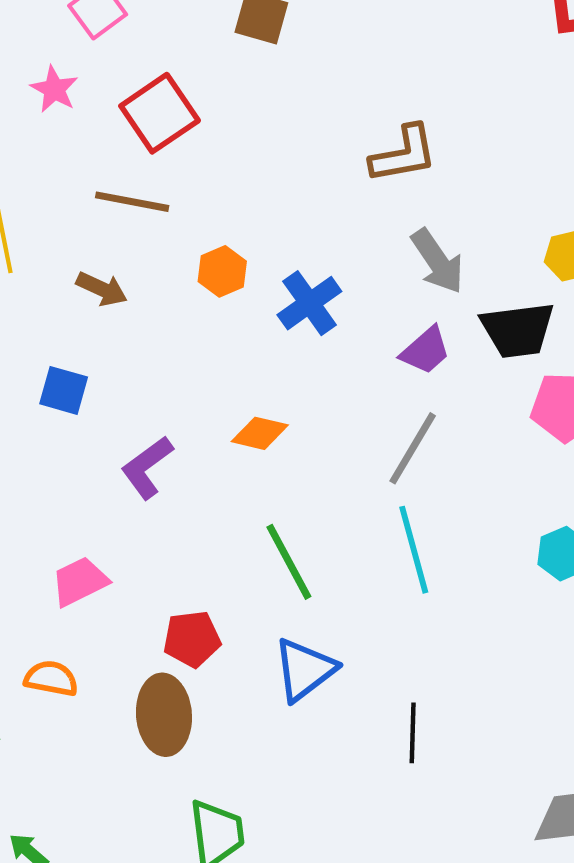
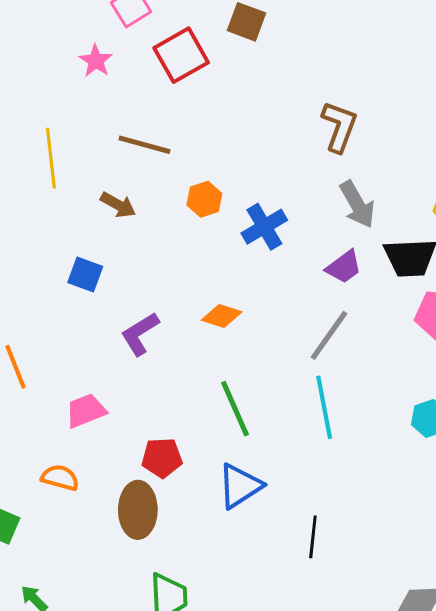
red square: (160, 113) -> (181, 55), moved
brown L-shape: (404, 154) -> (339, 127), turned -64

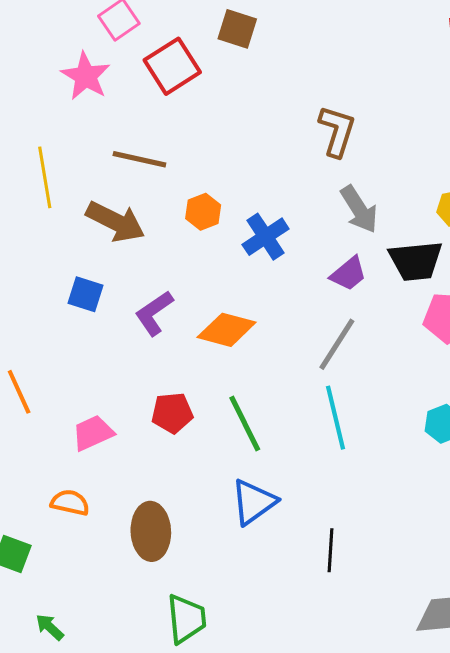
pink star: (96, 61) -> (86, 76), size x1.4
brown arrow: (118, 205) -> (116, 222), size x1.6
orange diamond: (222, 316) -> (227, 330), size x1.4
purple L-shape: (140, 334) -> (154, 313), moved
red pentagon: (162, 458) -> (172, 413), moved

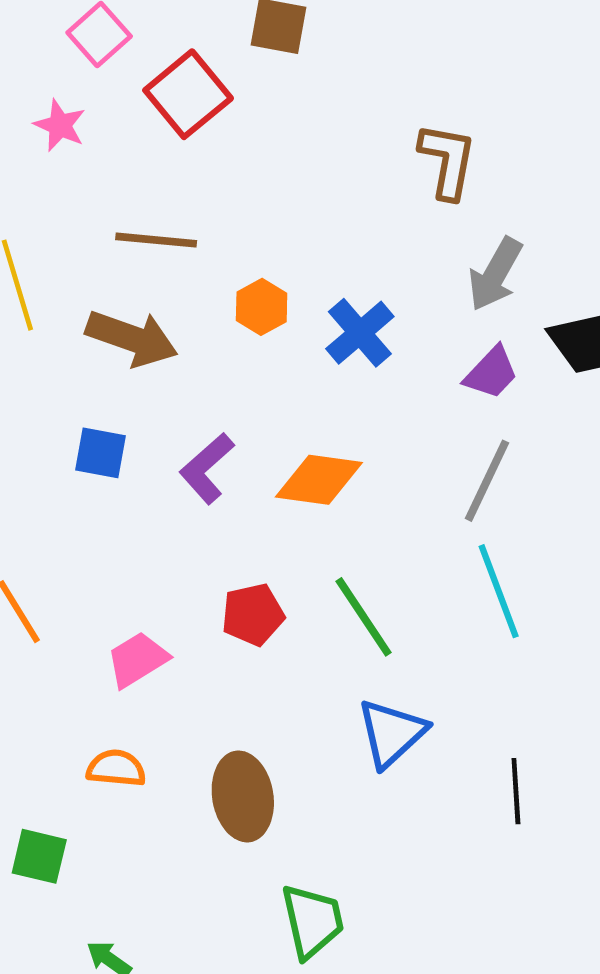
pink star: (86, 76) -> (60, 125), size x0.7
gray arrow: (359, 209) -> (495, 274), turned 69

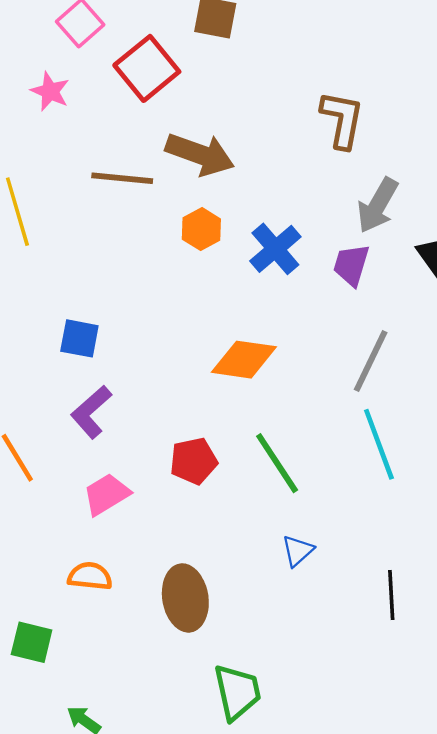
brown arrow: (132, 338) -> (200, 154), moved
purple trapezoid: (491, 373) -> (351, 265), moved, turned 153
purple L-shape: (207, 468) -> (91, 412), moved
blue triangle: (392, 733) -> (298, 551), size x0.6

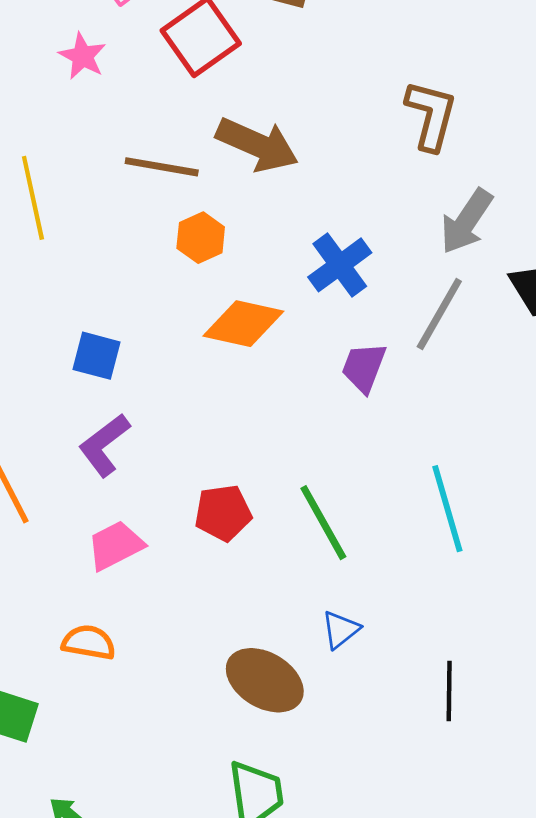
orange hexagon: (201, 229) -> (201, 238), moved
purple trapezoid: (351, 265) -> (364, 367), moved
orange diamond: (244, 360) -> (243, 324), moved
gray line: (371, 361) -> (439, 314), moved
brown ellipse: (185, 598) -> (265, 680), moved, turned -54

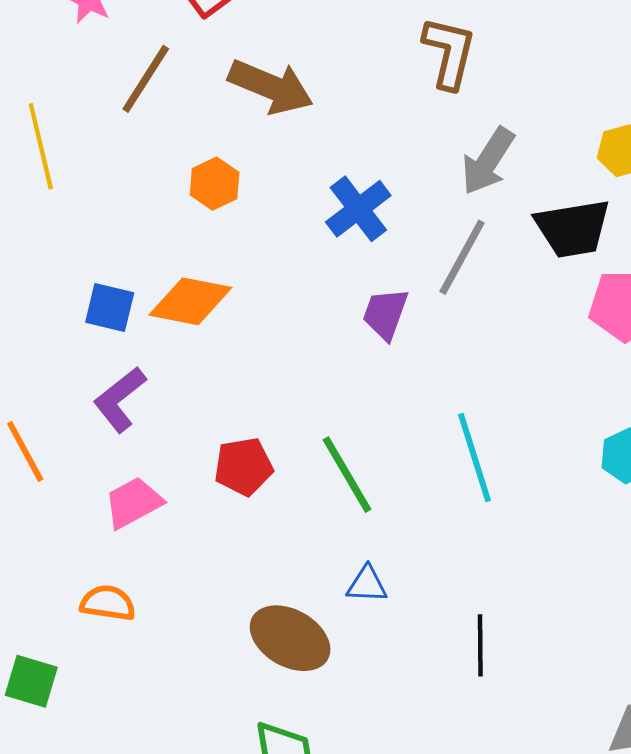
brown line: (162, 167) -> (146, 79), moved, turned -66
orange diamond: (243, 324) -> (190, 301), moved
blue triangle: (341, 630) -> (367, 584), turned 42

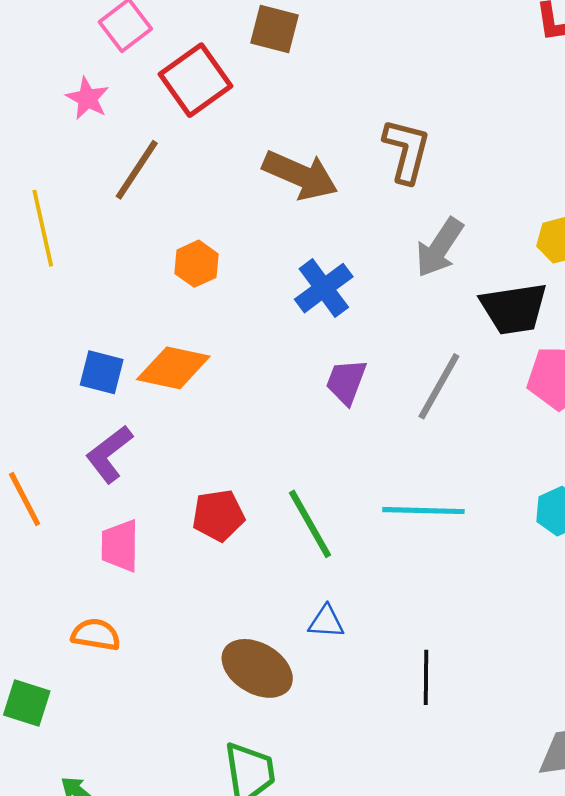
brown arrow: (271, 87) -> (300, 175), moved
gray line: (462, 257) -> (439, 386), moved
cyan line: (474, 458) -> (423, 511), turned -72
pink trapezoid: (133, 503) -> (120, 546), turned -62

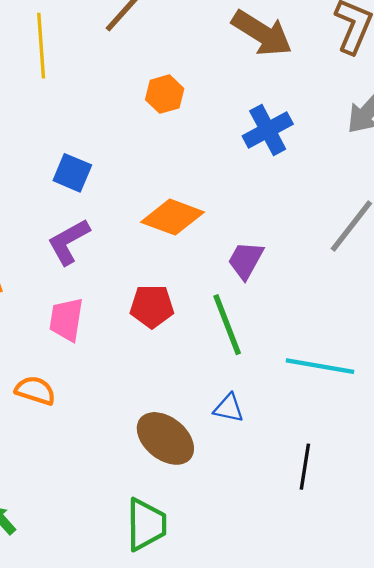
orange diamond: (173, 368) -> (173, 217), moved
purple trapezoid: (346, 382) -> (246, 260), moved
cyan line: (423, 511) -> (320, 366), moved

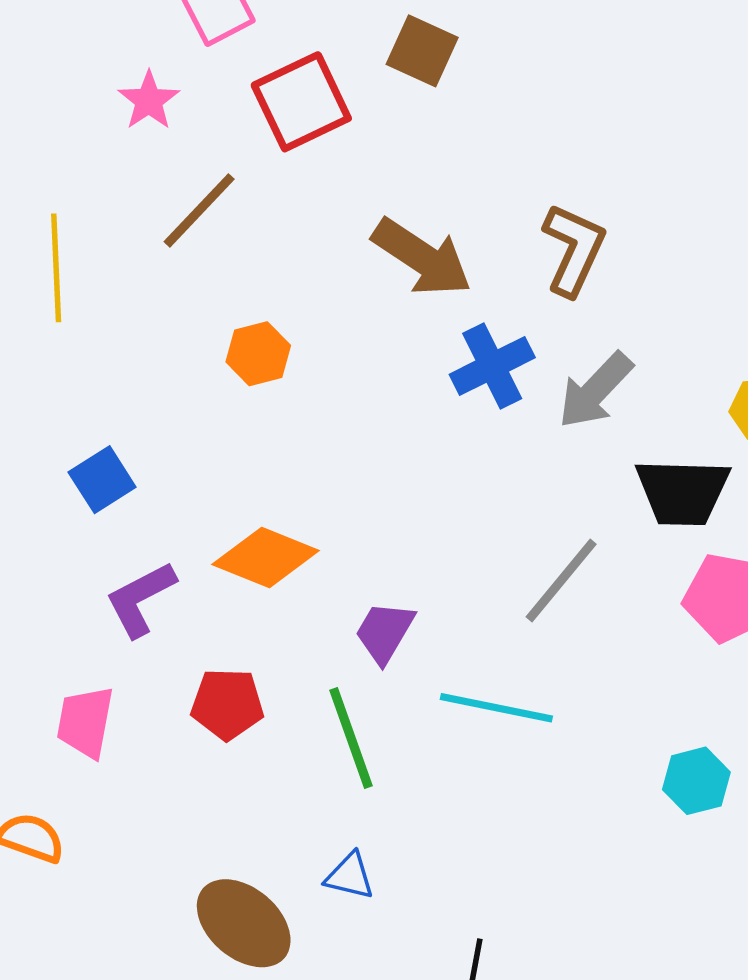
blue cross: (268, 130) -> (492, 366), moved
blue square: (72, 173) -> (102, 480), turned 33
purple L-shape: (69, 242) -> (141, 599), moved
cyan line: (320, 366) -> (496, 708), moved

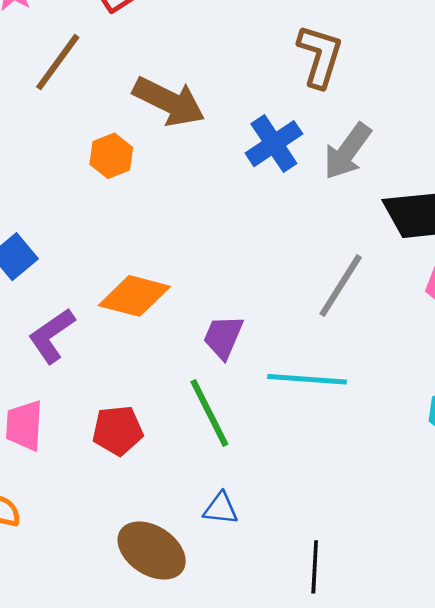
brown arrow: (422, 257) -> (169, 102), moved
red pentagon: (227, 704) -> (118, 430), moved

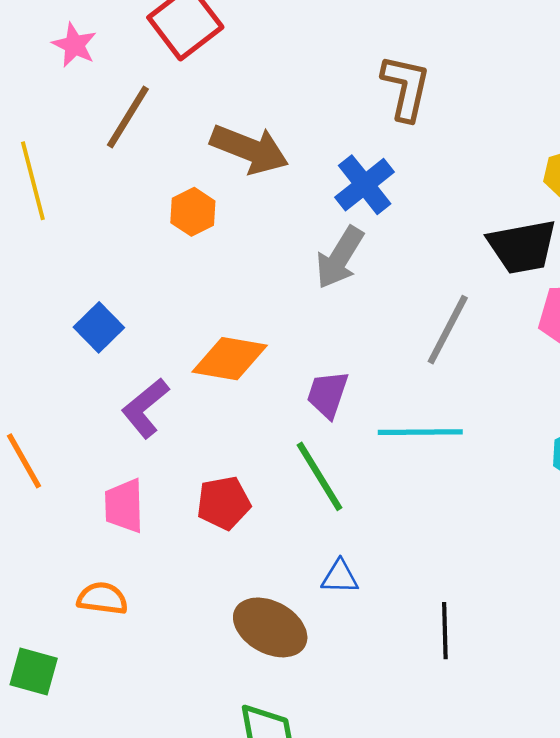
gray arrow: (347, 151) -> (340, 258), moved

